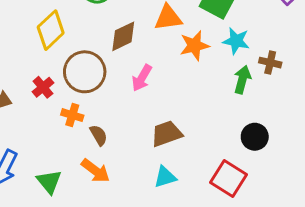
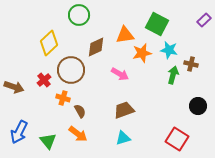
pink arrow: (142, 78) -> (120, 74), moved, turned -90
black circle: (255, 137) -> (198, 106), moved
red square: (228, 178) -> (177, 139), moved

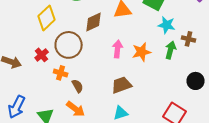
orange star: (142, 53) -> (142, 52), moved
pink arrow: (120, 74) -> (118, 49), turned -114

